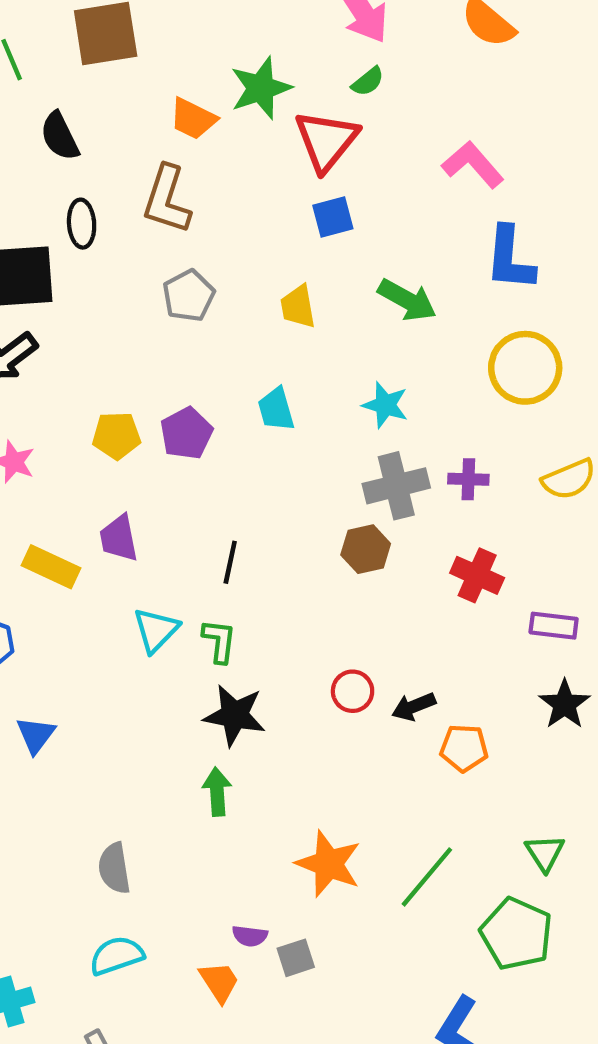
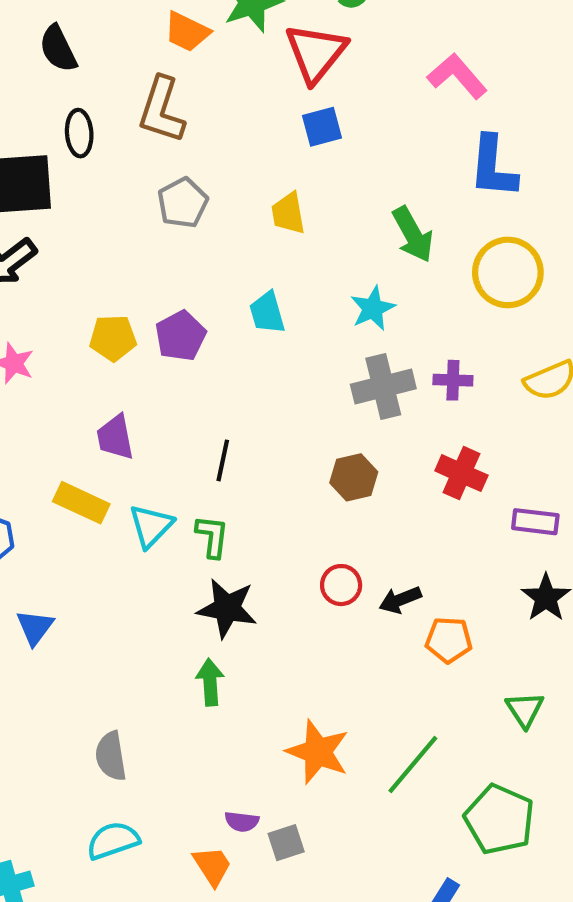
green arrow: (407, 300) -> (413, 234), moved, turned 32
cyan star: (385, 405) -> (373, 308), turned 30
brown hexagon: (366, 549) -> (354, 477), moved
yellow rectangle: (51, 567) -> (81, 503), moved
green triangle: (545, 853) -> (525, 710), moved

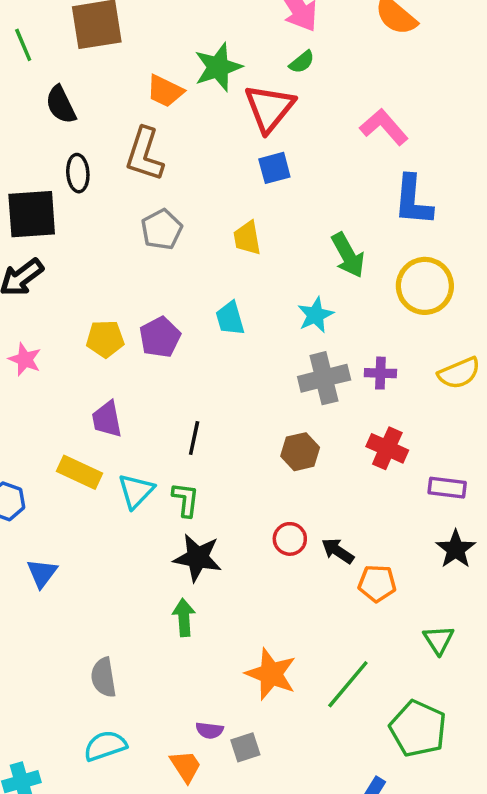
black arrow: (400, 600) -> (338, 551), turned 56

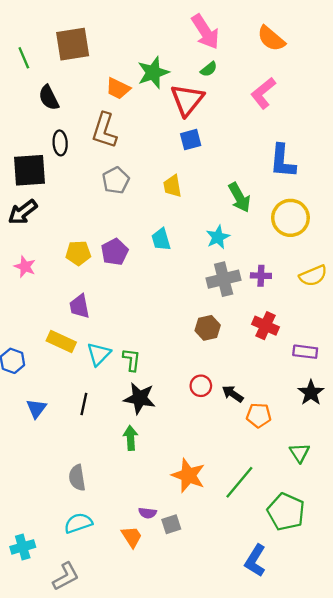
pink L-shape: (384, 127) -> (263, 93), moved, turned -88
black line: (194, 438) -> (84, 404), moved

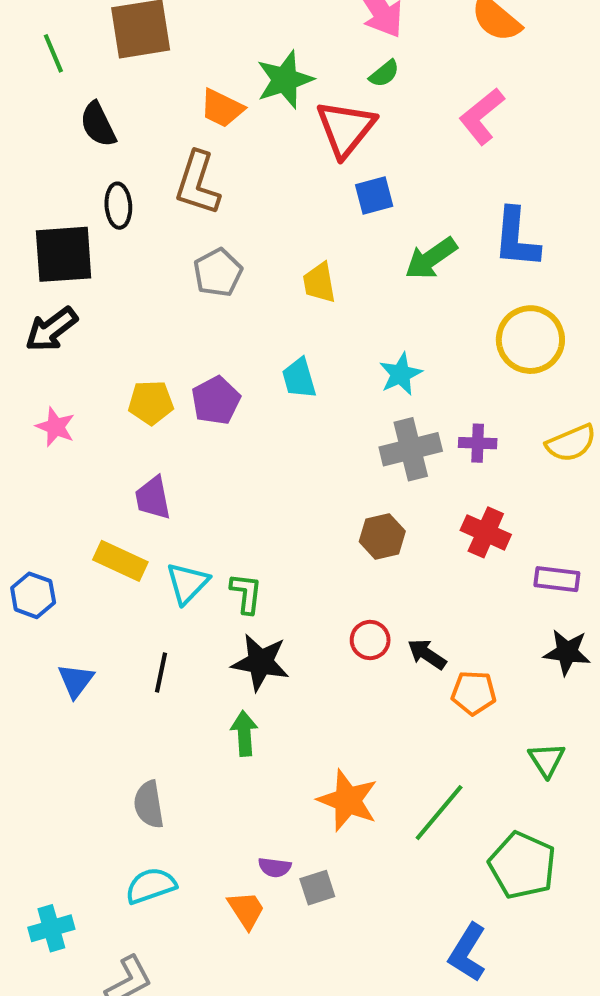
blue square: (191, 140) -> (374, 195), moved
green arrow: (239, 197) -> (431, 258), moved, turned 84
black star: (311, 393) -> (567, 652), turned -30

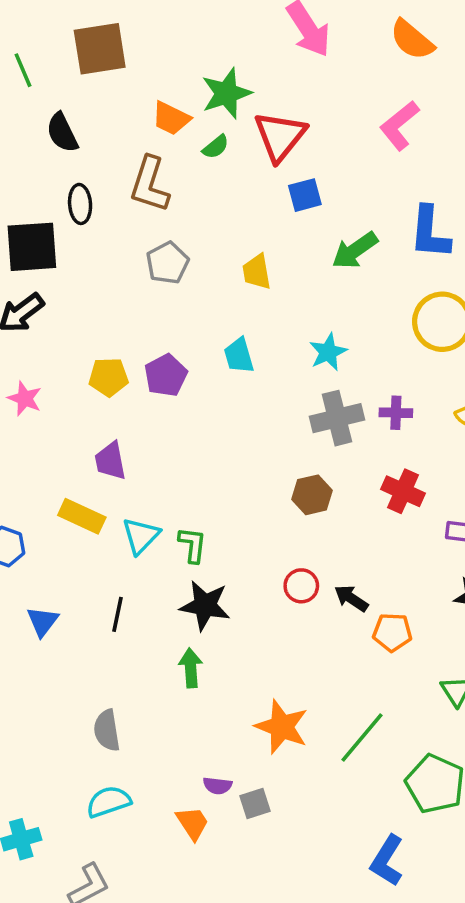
green semicircle: (384, 74) -> (216, 147), moved

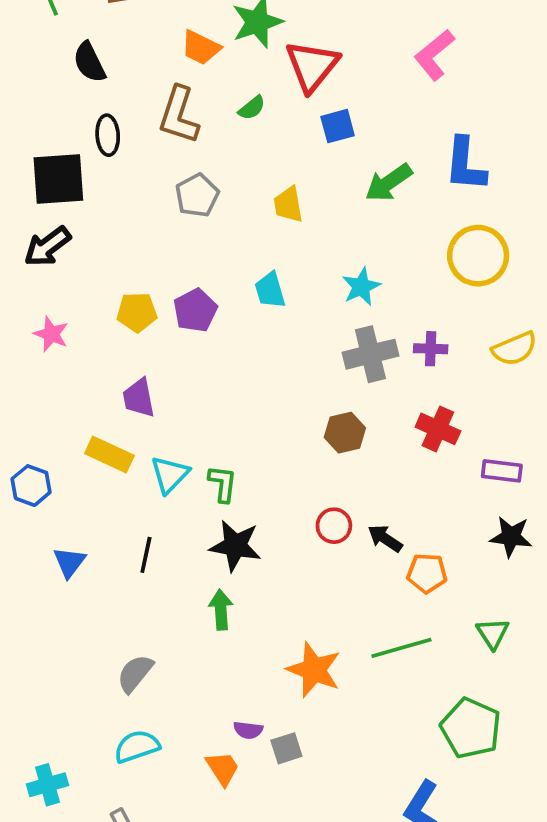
green semicircle: (216, 147) -> (252, 108), moved
gray semicircle: (107, 730) -> (135, 673), turned 48
green line: (362, 737) -> (401, 648), moved, turned 34

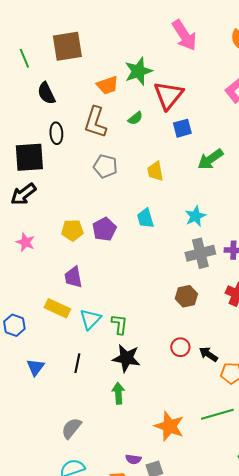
orange trapezoid: (201, 48) -> (107, 85), turned -45
gray pentagon: (197, 195) -> (105, 166), turned -30

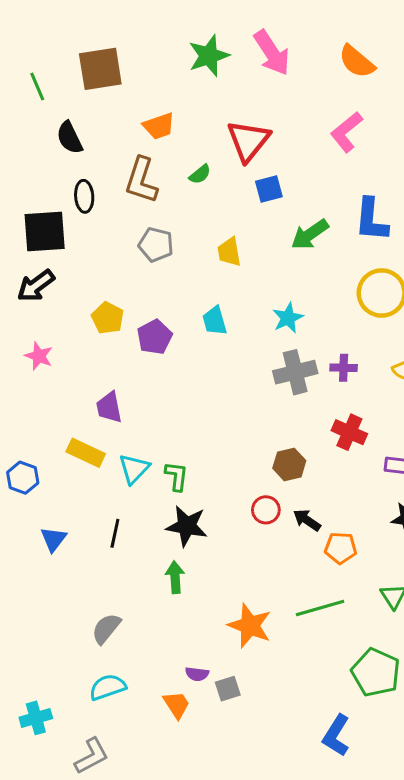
green star: (138, 71) -> (209, 56), moved
yellow pentagon: (72, 230) -> (108, 318), moved, turned 30
brown hexagon: (186, 296) -> (289, 464), moved

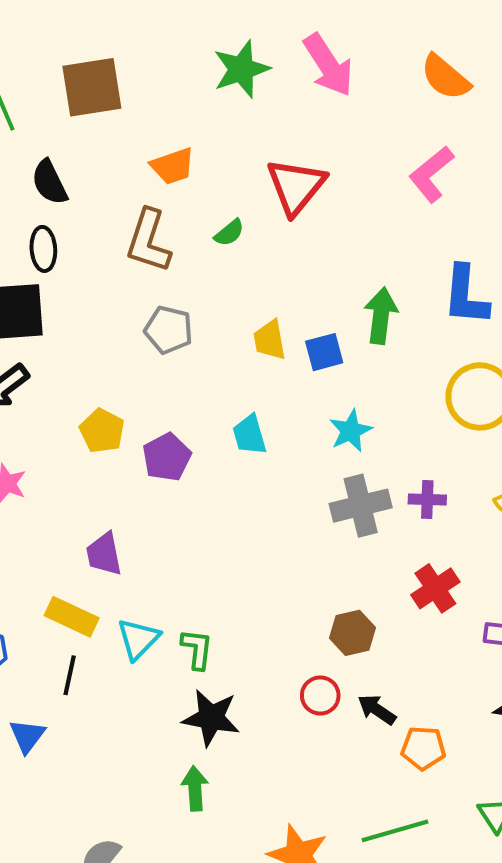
blue square: (269, 189) -> (324, 352), moved
black ellipse: (84, 196) -> (43, 249), moved
green arrow: (310, 234) -> (381, 316), turned 132
red cross: (349, 432) -> (435, 588), turned 32
black line: (115, 533) -> (70, 675), moved

